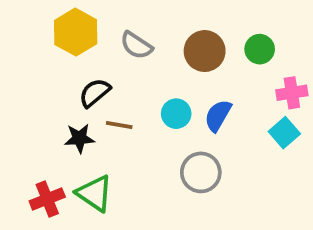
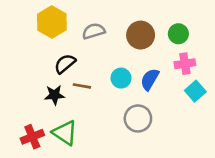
gray semicircle: (136, 45) -> (94, 31), turned 130
pink cross: (292, 93) -> (185, 64), moved

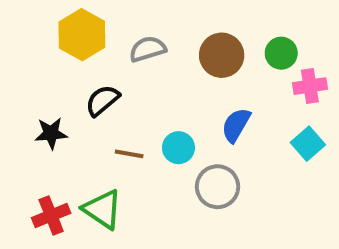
pink cross: (185, 64) -> (310, 86), moved
cyan circle: (121, 78) -> (178, 148), moved
brown line: (82, 86) -> (129, 154), moved
black star: (55, 95) -> (51, 133), moved

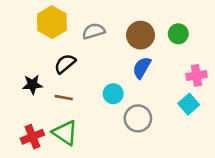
pink cross: (310, 86) -> (196, 75), moved
blue semicircle: (236, 125) -> (142, 68), moved
cyan square: (308, 144) -> (189, 104), moved
brown line: (129, 154) -> (64, 98), moved

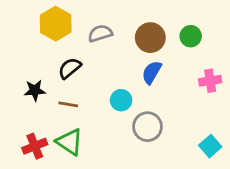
cyan square: (189, 104) -> (210, 146), moved

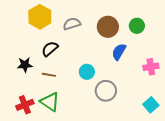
blue semicircle: (152, 72) -> (119, 52), moved
pink cross: (210, 81) -> (151, 67), moved

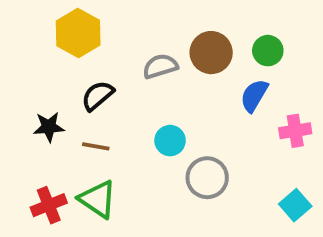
gray semicircle: (72, 24) -> (160, 66), moved
blue semicircle: (119, 52) -> (254, 96), moved

